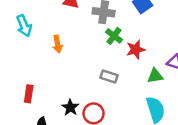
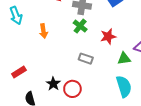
green cross: (114, 36) -> (80, 26), moved
red rectangle: (29, 94) -> (19, 72), turned 48

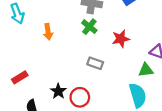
green triangle: (124, 59) -> (146, 70), moved

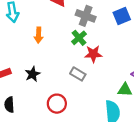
red star: (121, 39) -> (93, 54), moved
black star: (58, 91) -> (33, 74), moved

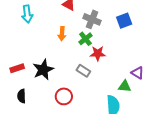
orange arrow: (39, 35) -> (62, 34), moved
black star: (33, 74) -> (43, 70), size x1.5

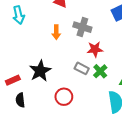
gray cross: (92, 19) -> (82, 27), moved
green cross: (85, 39) -> (100, 71), moved
red rectangle: (17, 68) -> (13, 80), moved

